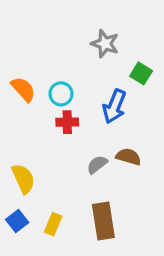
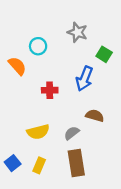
cyan circle: (61, 94) -> (38, 46), moved
gray semicircle: (97, 165) -> (72, 133), moved
yellow semicircle: (23, 179) -> (38, 132), moved, turned 100

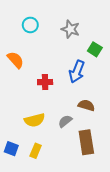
cyan circle: (38, 46) -> (30, 25), moved
blue square: (13, 163) -> (11, 149), turned -32
brown rectangle: (76, 163) -> (86, 142), moved

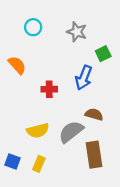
green square: (95, 49) -> (103, 54), turned 32
gray semicircle: (65, 121) -> (71, 132), size x1.6

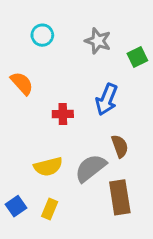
green square: (103, 54) -> (137, 57), moved
brown semicircle: (94, 114) -> (120, 146), turned 54
blue square: (12, 162) -> (16, 206), turned 35

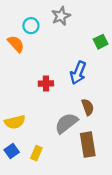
gray star: (98, 41) -> (61, 16), moved, turned 30
orange semicircle: (22, 83) -> (16, 44), moved
yellow semicircle: (48, 167) -> (15, 122), moved

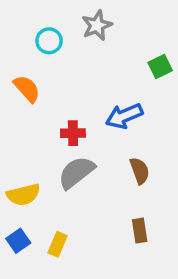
orange semicircle: (16, 44) -> (27, 89), moved
blue arrow: (78, 73) -> (124, 116), turned 45
gray semicircle: (66, 123) -> (76, 172), moved
brown rectangle: (88, 145) -> (140, 231), size x0.6

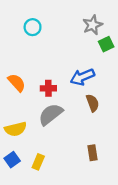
gray star: (97, 25) -> (93, 25), moved
orange semicircle: (27, 89) -> (17, 83), moved
brown semicircle: (140, 171) -> (93, 103), moved

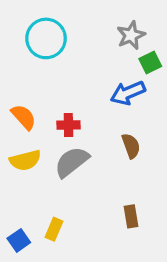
cyan circle: (33, 27) -> (46, 38), size x1.6
blue arrow: (82, 77) -> (128, 93), moved
yellow semicircle: (16, 129) -> (25, 160), moved
blue square: (12, 160) -> (19, 240), moved

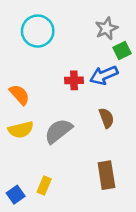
red cross: (68, 125) -> (74, 80), moved
brown rectangle: (131, 216) -> (106, 175), size x1.5

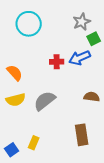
brown semicircle: (106, 118) -> (92, 97), moved, turned -63

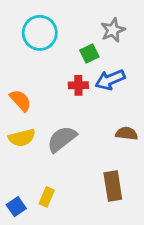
green square: (94, 39) -> (89, 54), moved

